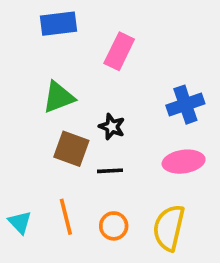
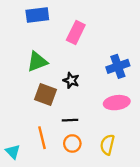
black line: (110, 171) -> (70, 120), moved
cyan triangle: (20, 222) -> (13, 152), moved
yellow semicircle: (169, 228) -> (107, 145), size x0.7

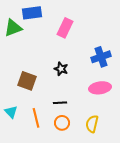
green triangle: (37, 62) -> (13, 28), moved
brown square: (45, 94) -> (27, 81), moved
cyan triangle: (13, 152) -> (11, 112), moved

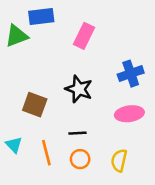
black star: (61, 69) -> (79, 89), size x1.5

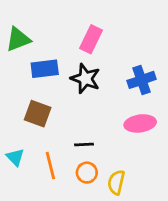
blue rectangle: (41, 16) -> (45, 69), moved
black star: (79, 89) -> (85, 79), moved
yellow semicircle: (119, 160) -> (116, 182), moved

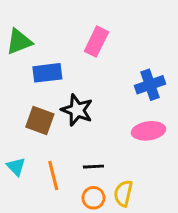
black star: (85, 79) -> (77, 110), moved
black line: (84, 144) -> (93, 167), moved
orange circle: (87, 173) -> (93, 198), moved

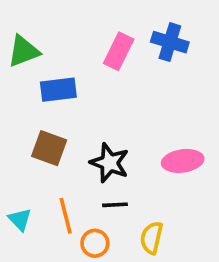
blue cross: (150, 85) -> (170, 42), moved, turned 36
black star: (77, 110) -> (110, 163), moved
cyan triangle: (16, 167) -> (20, 219), moved
orange circle: (93, 198) -> (95, 243), moved

